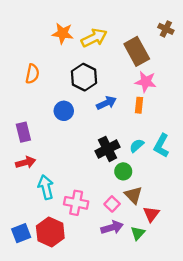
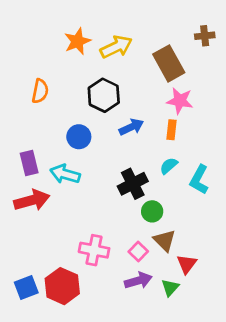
brown cross: (166, 29) -> (205, 36), turned -32
orange star: (63, 33) -> (77, 41), turned -30
cyan semicircle: (137, 146) -> (169, 166), moved
red arrow: (26, 162) -> (32, 200), size x1.4
cyan arrow: (46, 187) -> (65, 174), moved, turned -60

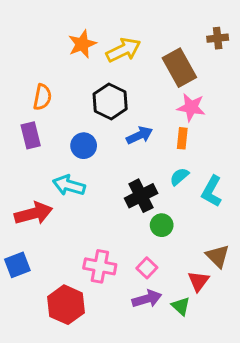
purple rectangle: (29, 163) -> (31, 135), moved
brown triangle: (165, 240) -> (218, 256), moved
blue square: (26, 287) -> (17, 265), moved
green triangle: (170, 287) -> (181, 306), turned -30

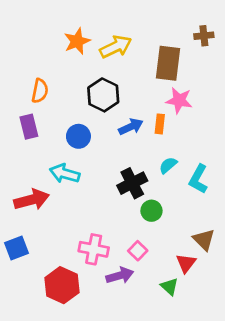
brown rectangle: (179, 68) -> (168, 63), turned 36
orange rectangle: (182, 138) -> (160, 124), moved
purple arrow: (147, 299) -> (120, 276), moved

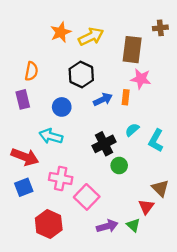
red arrow: (32, 200) -> (25, 157), turned 36
blue square: (16, 248) -> (24, 187), moved
pink cross: (94, 249) -> (61, 178), moved
pink square: (138, 251) -> (87, 197), moved, size x1.6
purple arrow: (120, 276) -> (107, 226), moved

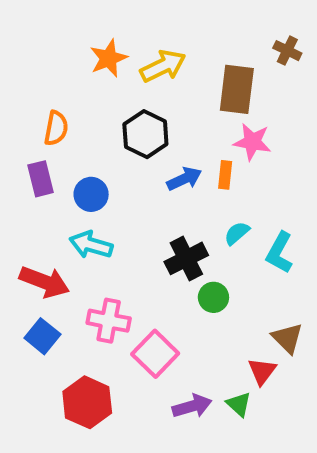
brown cross: (160, 28) -> (287, 51), turned 32
blue circle: (62, 107) -> (91, 194), moved
blue square: (24, 187) -> (42, 336), turned -30

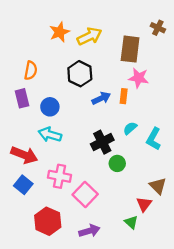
purple arrow: (192, 406) -> (89, 231), moved

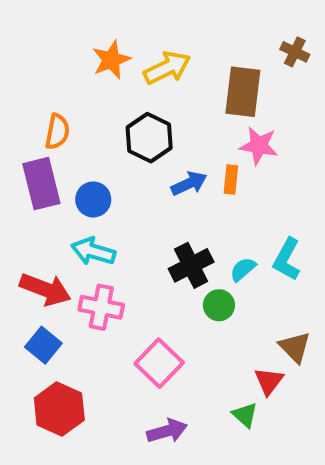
purple rectangle: (22, 98) -> (41, 184), size x1.4
cyan semicircle: (130, 128) -> (243, 269), moved
pink cross: (60, 176) -> (101, 307), moved
red hexagon: (48, 221) -> (59, 409), moved

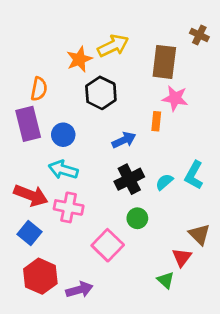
orange star: (111, 60) -> (79, 59), moved
blue arrow: (189, 184) -> (124, 140), moved
green circle: (219, 305) -> (137, 218), moved
purple arrow: (167, 431) -> (79, 290), moved

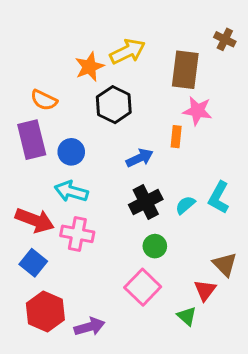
orange semicircle: (39, 89) -> (44, 100), turned 105
pink square: (108, 245) -> (143, 287), moved

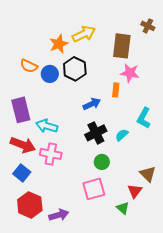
purple rectangle: (32, 140) -> (21, 110), moved
blue circle: (71, 152) -> (50, 74), moved
cyan L-shape: (219, 197) -> (144, 118), moved
pink square: (143, 287) -> (94, 189), turned 30

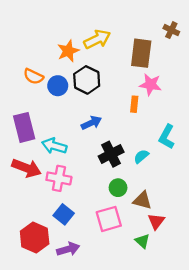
blue arrow: (92, 104) -> (91, 123), moved
blue square: (22, 173) -> (64, 214), moved
brown triangle: (148, 174) -> (142, 200), moved, turned -30

